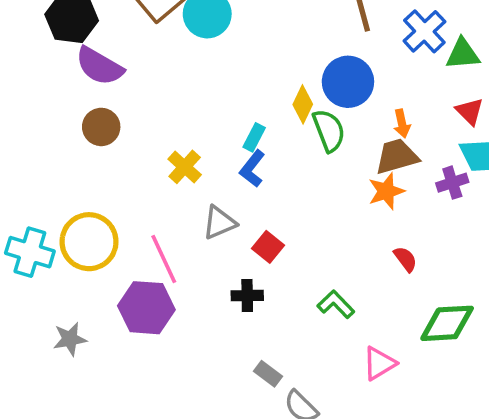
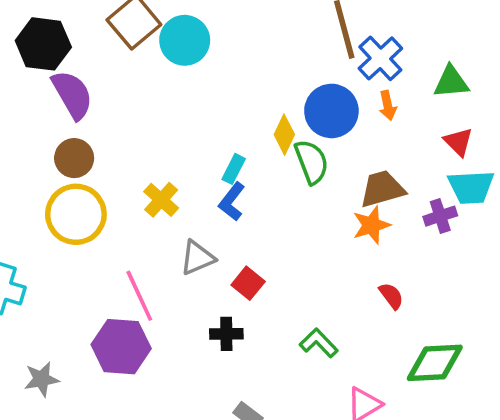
blue cross: (424, 31) -> (380, 58), moved
purple semicircle: (99, 66) -> (72, 95), turned -150
orange arrow: (402, 123) -> (388, 106), moved
yellow circle: (89, 242) -> (76, 214), moved

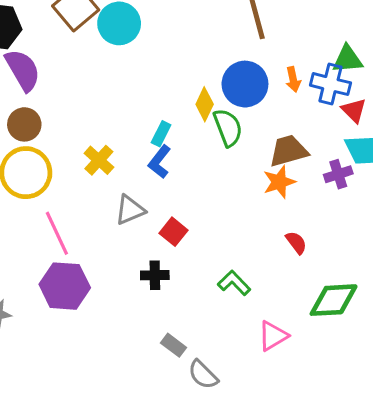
blue cross: (380, 58) -> (330, 84), moved, turned -33
pink line: (139, 296) -> (57, 233), moved

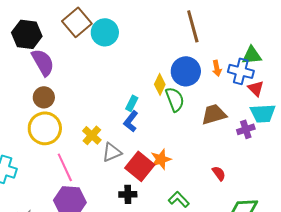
yellow cross: (99, 160) -> (92, 135), moved
orange star: (279, 182) -> (161, 159), moved
red square: (173, 232) -> (140, 166), size x1.6

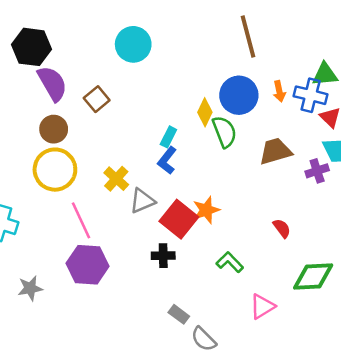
brown square: (77, 22) -> (97, 99), moved, size x0.7

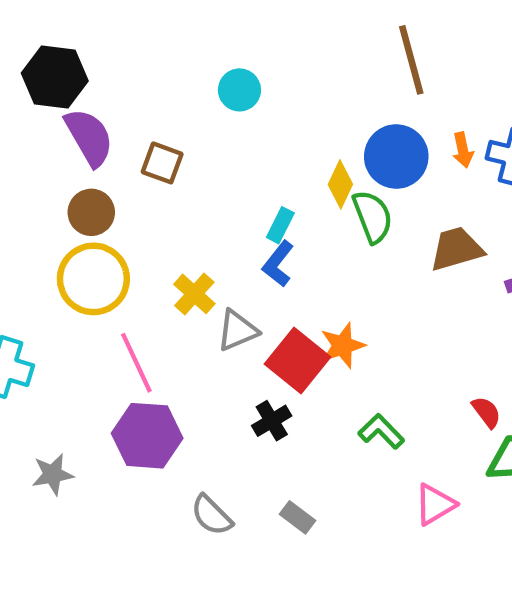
cyan circle: (133, 44) -> (239, 90), moved, size x0.7
brown square: (97, 99) -> (162, 163), turned -30
red semicircle: (282, 228) -> (486, 412), moved
black cross: (163, 256) -> (272, 421), turned -30
gray semicircle: (204, 339) -> (212, 515), moved

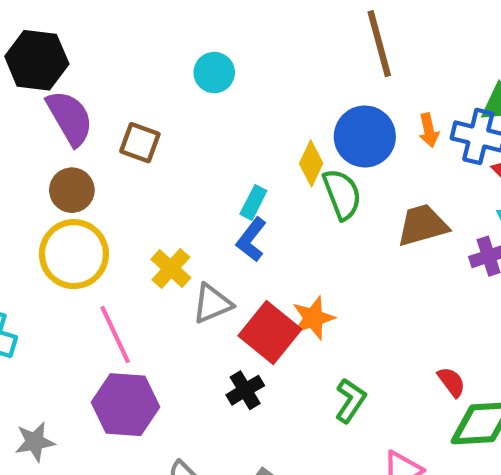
green L-shape: (381, 431) -> (350, 401), turned 78

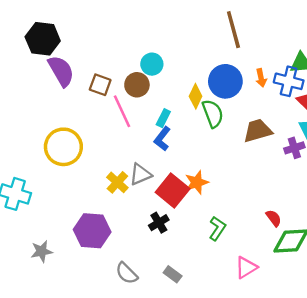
cyan circle: (214, 73) -> (152, 64), moved
brown circle: (72, 190) -> (137, 85), moved
yellow cross: (171, 269) -> (117, 182), moved
pink line: (115, 335) -> (122, 111), moved

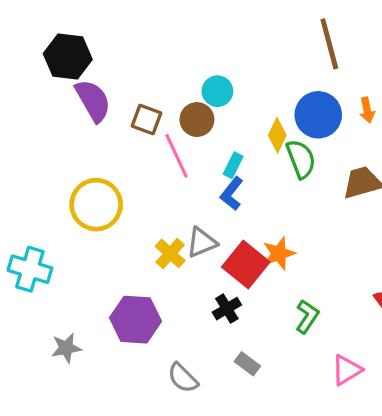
gray rectangle: (173, 274) -> (247, 364), moved

